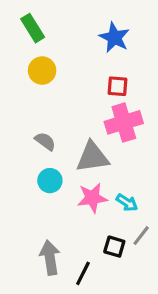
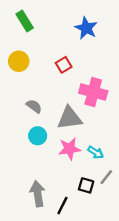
yellow circle: (42, 71) -> (19, 61), moved
red square: (118, 86) -> (64, 65), moved, turned -35
pink cross: (124, 122) -> (93, 92), turned 32

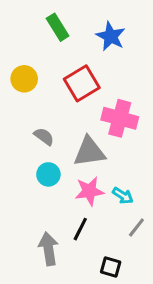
green rectangle: (25, 21) -> (58, 27), moved
red square: (64, 65) -> (82, 83), size x1.6
black square: (86, 185) -> (111, 267), moved
black line: (62, 206) -> (80, 229), moved

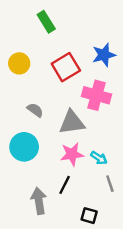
blue star: (111, 36) -> (104, 55), moved, turned 30
cyan circle: (48, 174) -> (24, 147), moved, size x1.5
gray line: (136, 228) -> (110, 184), turned -56

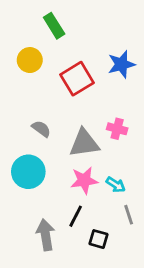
yellow circle: (19, 63) -> (30, 60), moved
pink cross: (96, 95) -> (117, 129), moved, size x0.6
black square: (89, 216) -> (98, 239), moved

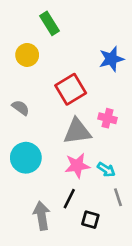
red square: (77, 79) -> (71, 89), moved
gray semicircle: (41, 129) -> (21, 108), moved

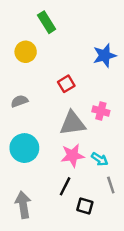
red square: (71, 89) -> (66, 84), size x0.6
gray semicircle: (21, 108) -> (19, 101), turned -56
gray arrow: (42, 216) -> (23, 205), moved

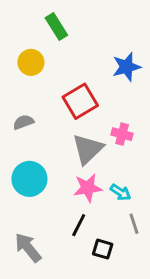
red square: (66, 84) -> (80, 101), size x1.6
gray triangle: (72, 123) -> (88, 149), turned -36
gray arrow: (23, 205) -> (28, 248), turned -30

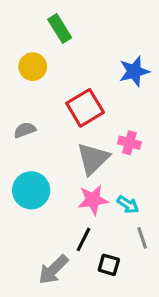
gray arrow: (28, 248) -> (53, 270), moved, turned -96

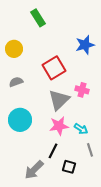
yellow circle: (33, 67) -> (14, 49), moved

